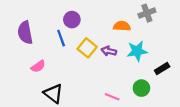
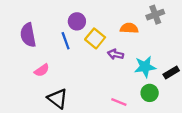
yellow square: (87, 48) -> (95, 38), moved
cyan star: (137, 51) -> (145, 67), moved

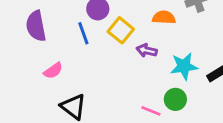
green circle: (150, 93) -> (175, 99), moved

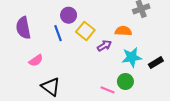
orange semicircle: (164, 17) -> (123, 31), moved
purple arrow: (147, 50) -> (104, 46), turned 136

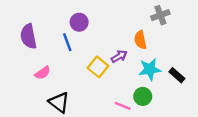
yellow square: (85, 31) -> (98, 67), moved
orange semicircle: (123, 31) -> (140, 40), turned -105
black rectangle: (156, 63) -> (177, 75), turned 72

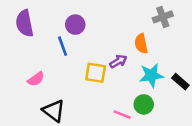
purple semicircle: (28, 36) -> (25, 23), moved
yellow square: (98, 67) -> (96, 73), turned -30

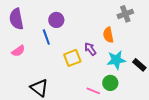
purple arrow: (118, 61) -> (90, 49), turned -96
yellow square: (96, 73) -> (72, 58), turned -30
pink semicircle: (36, 79) -> (18, 51), moved

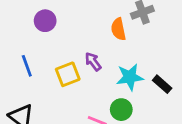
orange semicircle: (108, 35) -> (118, 29), moved
blue line: (46, 37) -> (27, 66), moved

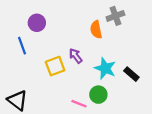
blue line: (27, 66) -> (22, 46), moved
cyan star: (130, 77) -> (105, 68), turned 30

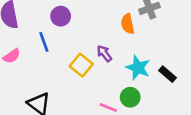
yellow square: (55, 66) -> (81, 65), turned -30

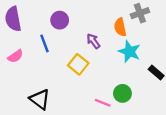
purple arrow: (104, 53) -> (93, 41), moved
cyan star: (138, 68) -> (129, 52), moved

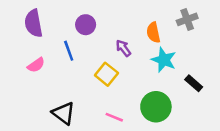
gray cross: (140, 13) -> (187, 19), moved
green circle: (122, 93) -> (156, 107), size x1.5
pink line: (103, 103) -> (114, 117), moved

